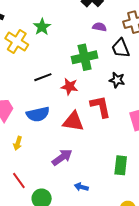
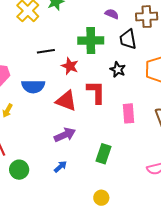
purple arrow: (62, 157) -> (65, 135), moved
blue arrow: (81, 187) -> (60, 167), turned 112

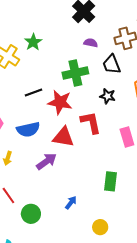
red star: (70, 66) -> (60, 102), size x1.4
purple arrow: (65, 135) -> (46, 161), moved
yellow circle: (101, 198) -> (100, 227), moved

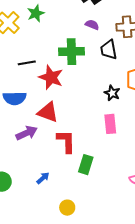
black star: (108, 96) -> (112, 93), moved
red L-shape: (91, 122) -> (66, 141), moved

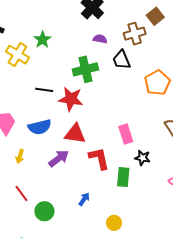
black line: (27, 63) -> (44, 90), turned 30
black star: (112, 93) -> (143, 158), moved
pink rectangle: (110, 124) -> (126, 134), moved

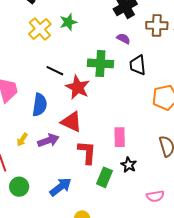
brown cross: (135, 34) -> (157, 25), moved
blue semicircle: (40, 127) -> (40, 105), turned -85
yellow arrow: (20, 156) -> (22, 140), moved
blue arrow: (84, 199) -> (61, 187), size x1.6

